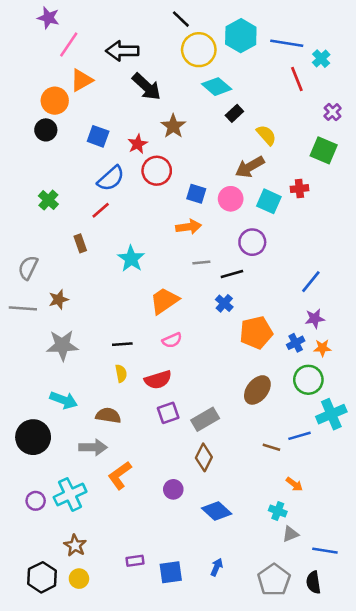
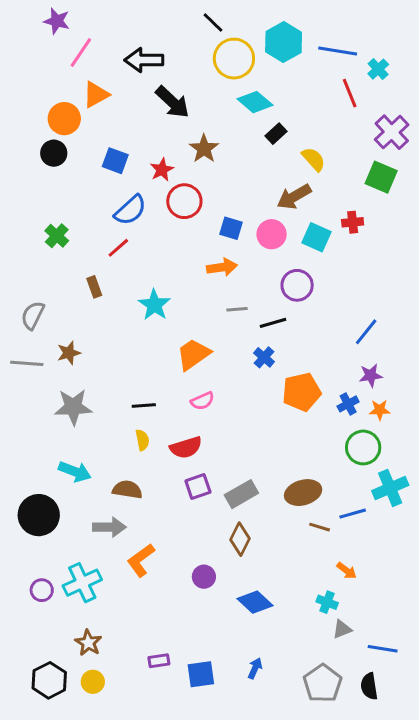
purple cross: (333, 112) -> (392, 132), size x1.6
brown ellipse: (257, 390) -> (303, 493), moved, turned 36

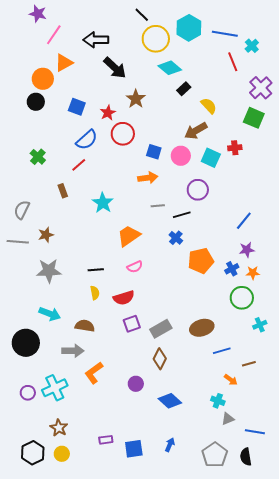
cyan cross: (390, 488) -> (260, 325), size x0.6
blue line: (353, 514) -> (222, 351), moved
brown line: (320, 527) -> (249, 364), moved, turned -32

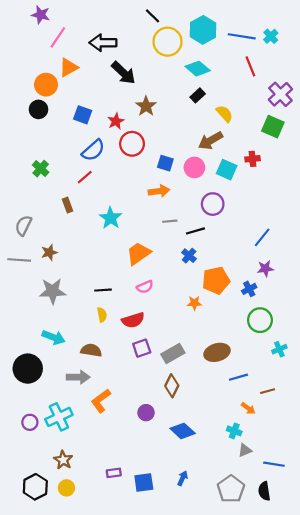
cyan cross: (252, 46) -> (271, 36), moved
cyan diamond: (170, 68) -> (198, 69), moved
orange star: (253, 273) -> (194, 303), moved

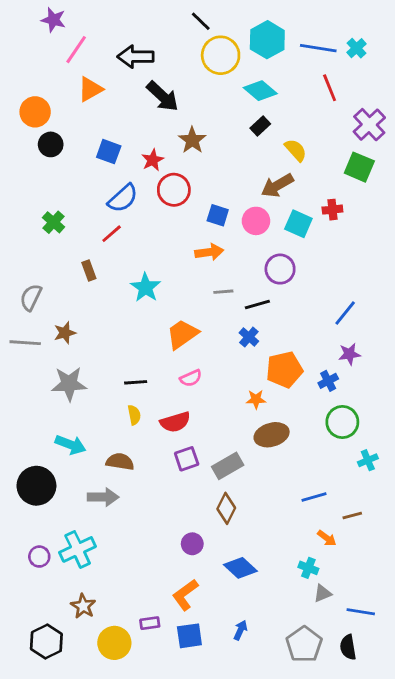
orange circle: (46, 85) -> (35, 112), moved
brown ellipse: (217, 352) -> (272, 435), moved
orange L-shape: (101, 401) -> (185, 595), moved
yellow circle: (66, 488) -> (114, 643), moved, size x1.5

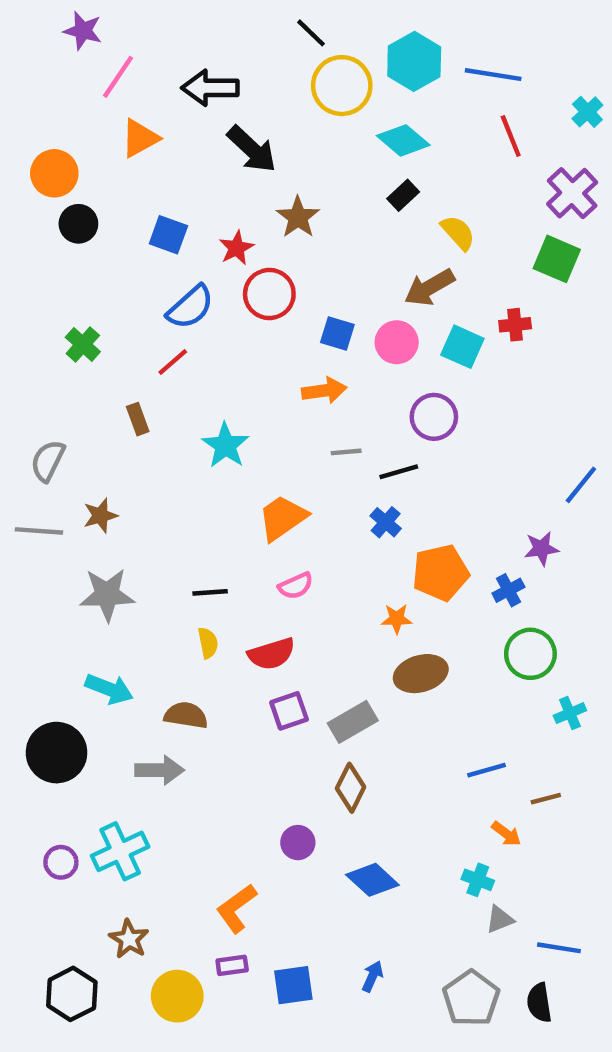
cyan cross: (357, 48) -> (587, 112), moved
blue line: (345, 313) -> (581, 485), moved
orange L-shape: (185, 595) -> (236, 908), moved

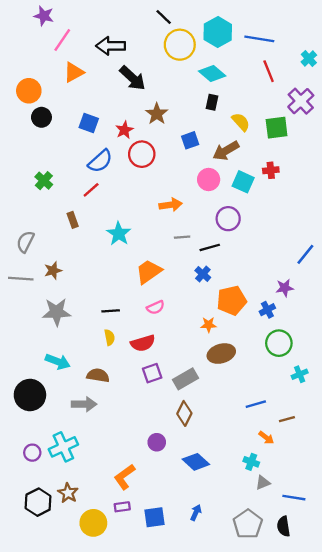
black rectangle: (403, 195) -> (212, 102), turned -35
green square: (557, 259) -> (277, 128), moved, turned -30
blue square: (337, 333) -> (190, 140), moved, turned -36
black hexagon: (72, 994) -> (38, 502), moved

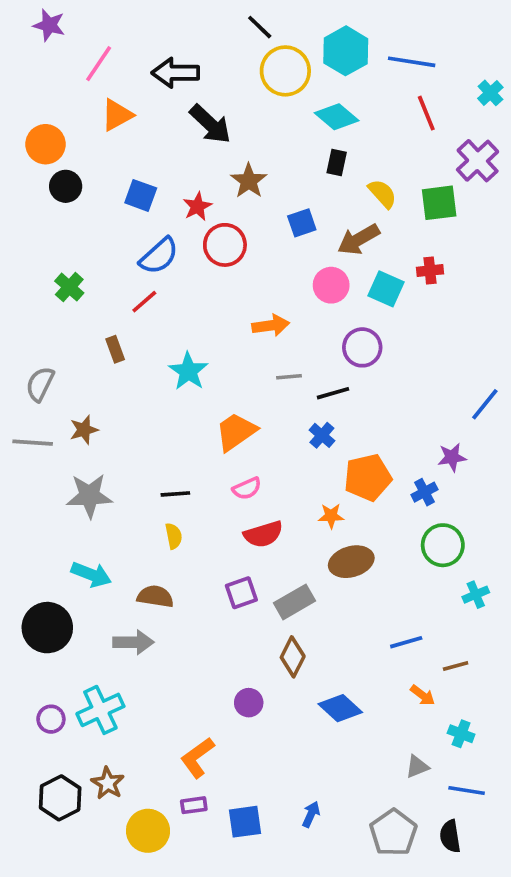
purple star: (44, 16) -> (49, 25), moved
red semicircle: (143, 343) -> (263, 534), moved
blue diamond: (196, 462) -> (340, 708), moved
cyan cross: (251, 462) -> (461, 734), moved

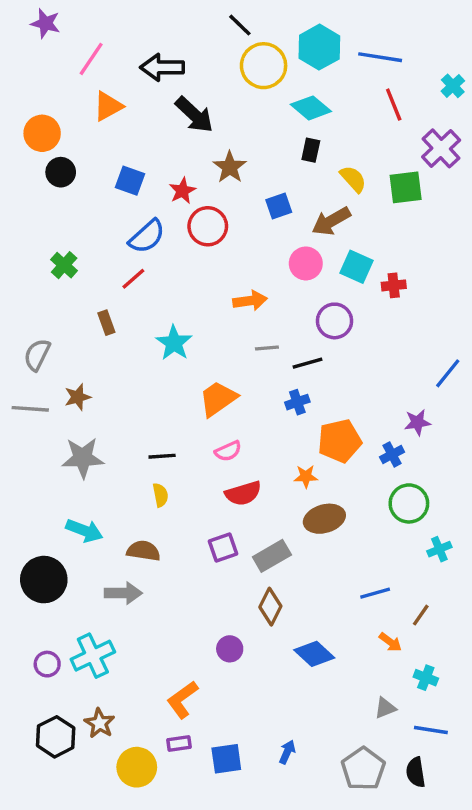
red cross: (430, 271) -> (394, 285), moved
blue cross: (322, 435) -> (297, 402), turned 30
brown line: (456, 666) -> (421, 615), turned -40

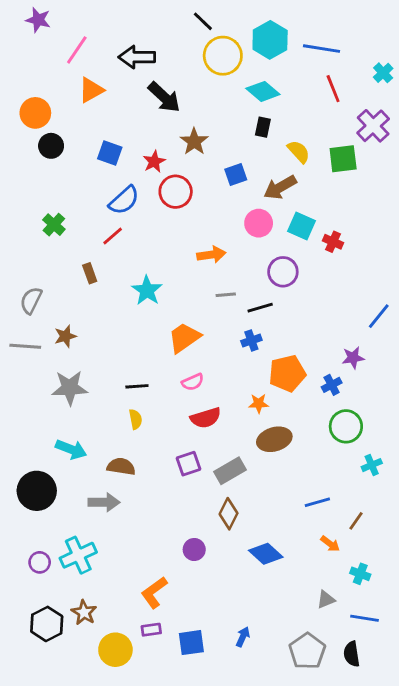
red cross: (394, 285) -> (333, 242), turned 30

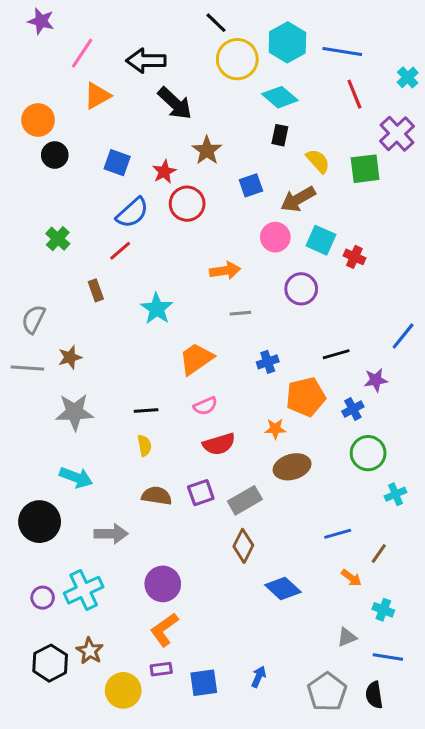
black line: (260, 308) -> (336, 354), moved
brown semicircle: (121, 466) -> (157, 496), moved
purple circle: (194, 549) -> (163, 584), moved, size x1.5

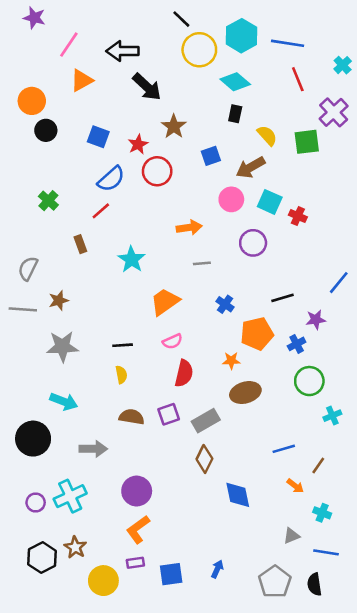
blue cross: (268, 362) -> (225, 304), turned -36
red semicircle: (219, 444) -> (184, 373), turned -60
blue diamond: (283, 588) -> (238, 495), turned 36

